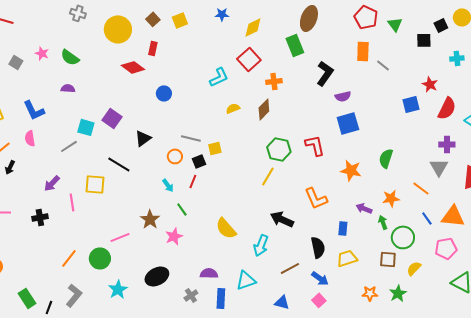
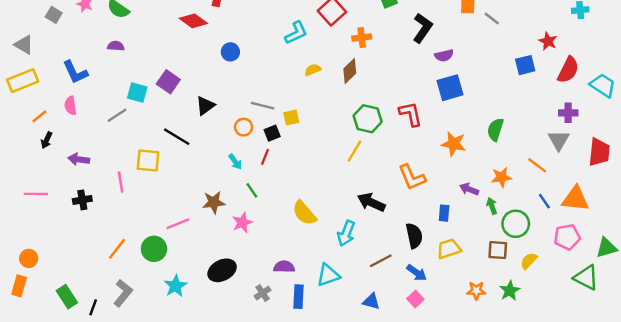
purple arrow: (52, 183) -> (79, 159), moved, turned 54
brown star: (150, 219) -> (214, 202), turned 30

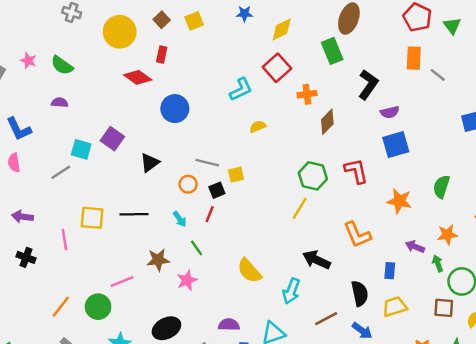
blue circle: (230, 52) -> (175, 109), size x1.5
brown diamond: (350, 71) -> (327, 122), moved
black line: (177, 137) -> (134, 214), moved, turned -32
black cross: (82, 200) -> (26, 257), turned 30

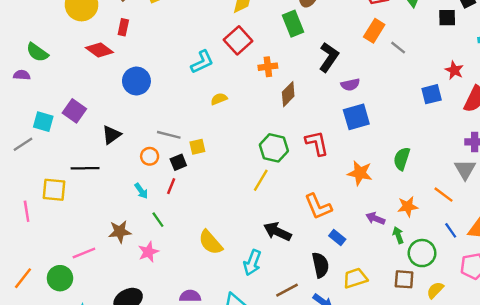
orange rectangle: (414, 58) -> (374, 31), turned 30
green semicircle: (62, 65) -> (37, 52), moved
black line: (134, 214) -> (85, 168), moved
blue rectangle: (390, 271) -> (337, 238), moved, turned -56

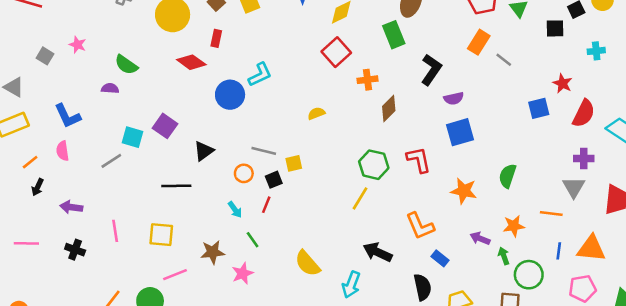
cyan L-shape: (202, 62) -> (260, 75), moved
yellow square: (54, 190) -> (161, 235), moved
orange line: (444, 195) -> (551, 213), turned -30
blue line: (451, 230) -> (559, 251), turned 42

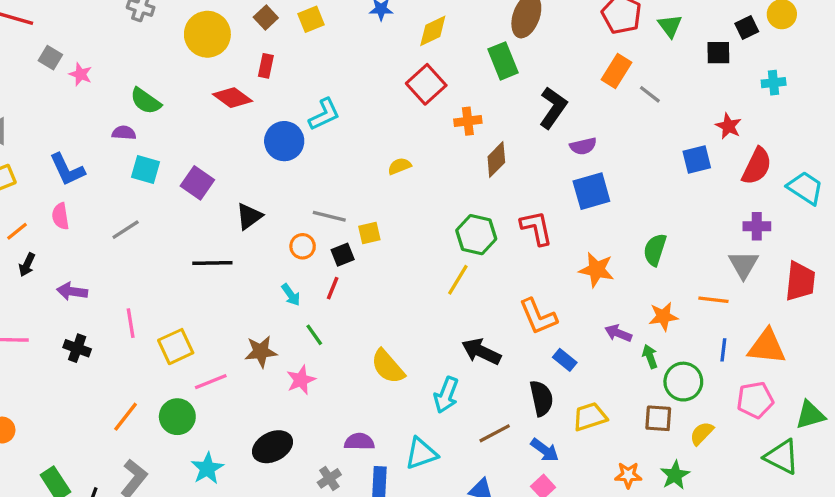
gray square: (45, 56) -> (50, 58), moved
cyan square: (133, 137) -> (146, 169), moved
yellow square: (161, 235) -> (176, 347), moved, turned -30

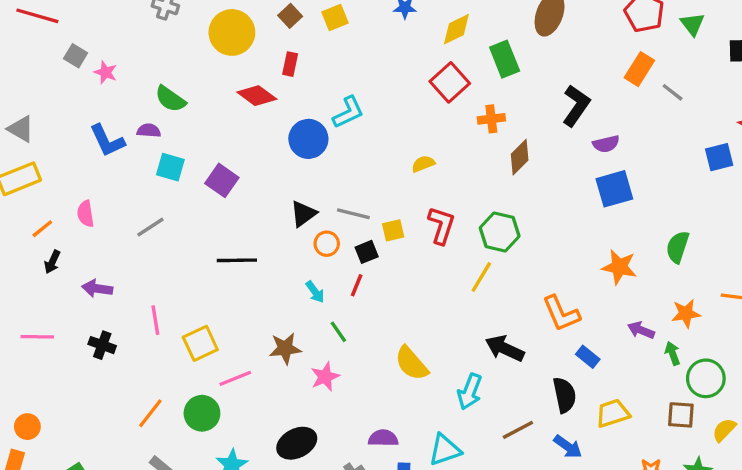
green rectangle: (503, 61) -> (505, 59), moved
blue L-shape: (67, 169) -> (107, 141), moved
black triangle: (249, 216) -> (303, 214), moved
red L-shape: (536, 228) -> (441, 225), moved, turned 30

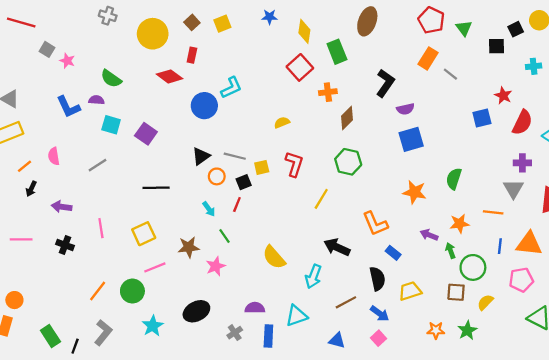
yellow diamond: (456, 29) -> (304, 31), turned -55
green hexagon: (500, 232) -> (348, 162), moved
yellow square: (200, 343) -> (144, 234), moved

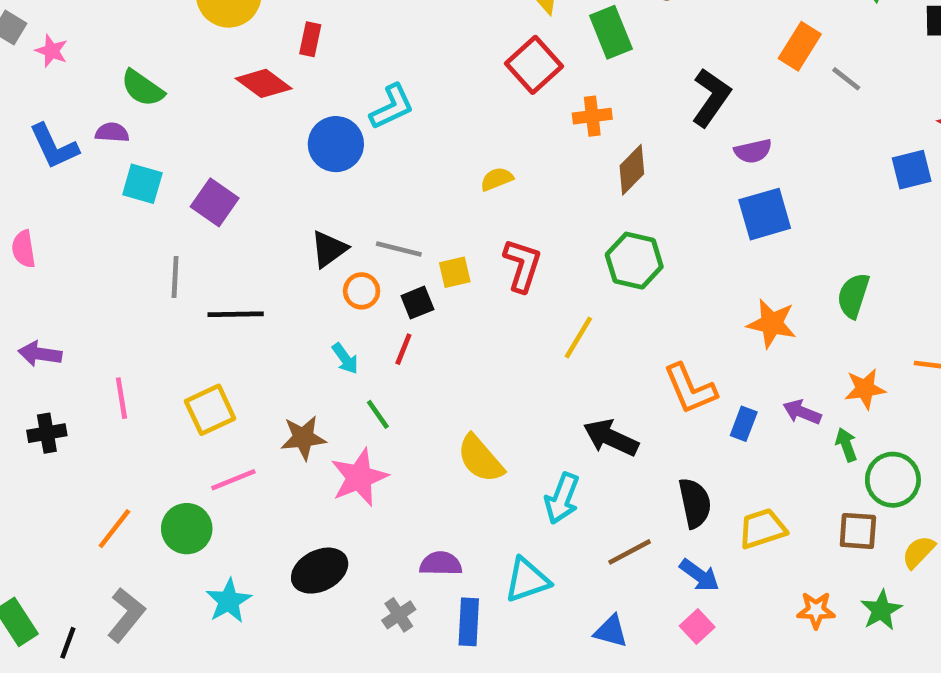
gray line: (98, 165) -> (175, 277), moved, turned -54
black cross: (65, 245) -> (47, 433), turned -30
blue rectangle: (393, 253) -> (744, 424), moved, turned 72
pink star: (216, 266) -> (359, 477), size x1.4

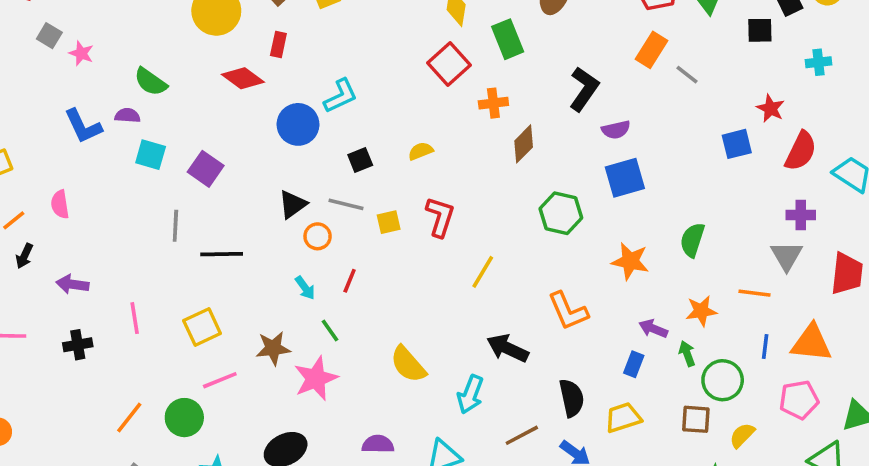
green hexagon: (634, 261) -> (561, 213), moved
black square: (417, 303) -> (360, 160), moved
blue rectangle: (744, 424) -> (634, 364), moved

